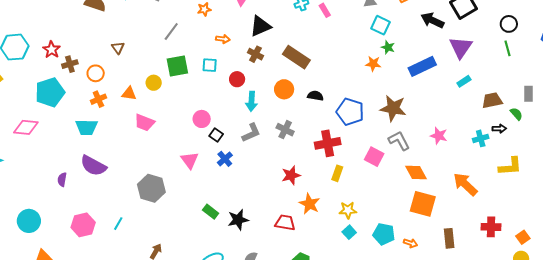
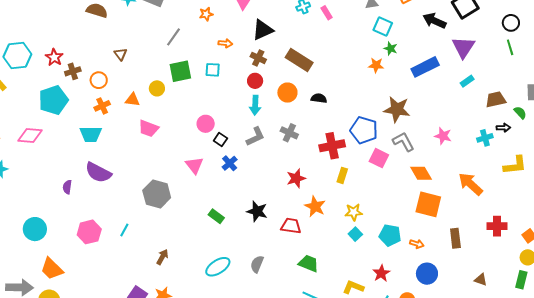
red circle: (237, 79) -> (255, 81), moved
blue pentagon: (350, 112) -> (364, 130), moved
black star: (238, 220) -> (257, 211), moved, turned 30

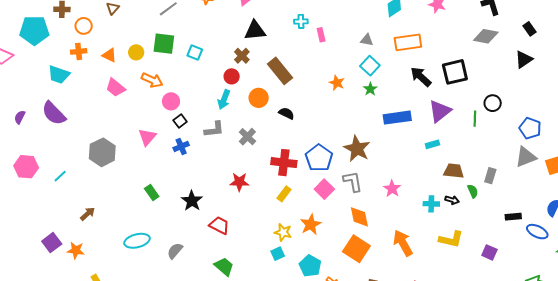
orange arrow: (225, 43) -> (152, 80), moved, size x1.5
green line: (510, 47) -> (475, 119), moved
orange star: (376, 65) -> (337, 83), moved
orange star: (315, 206) -> (311, 224), moved

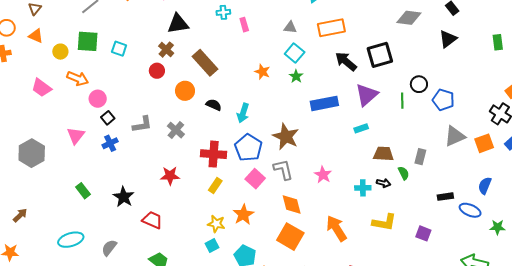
orange triangle: (109, 55) -> (36, 36), moved
cyan arrow: (224, 100) -> (243, 113), moved
blue pentagon: (530, 128) -> (443, 100), moved

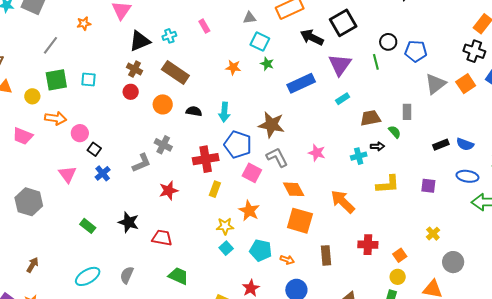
cyan cross: (223, 12) -> (169, 36), moved
gray L-shape: (142, 124) -> (142, 163), moved
blue semicircle: (485, 186) -> (465, 144), moved, turned -78
blue ellipse: (470, 210) -> (467, 176), moved

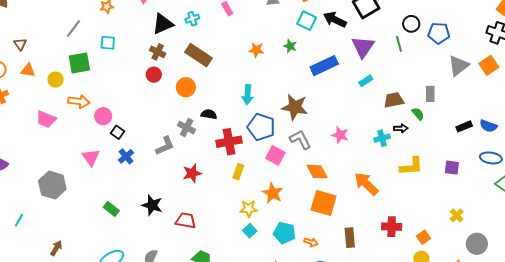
cyan square: (260, 42) -> (307, 21), moved
cyan square: (89, 79) -> (108, 43), moved
black semicircle: (194, 111) -> (209, 114), moved

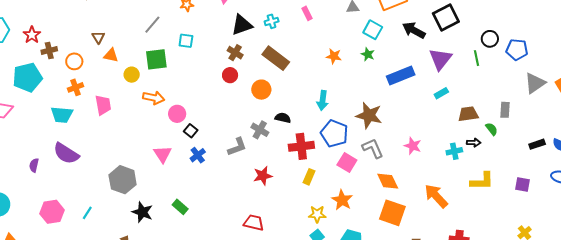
cyan square: (307, 21) -> (373, 30), moved
orange triangle: (28, 70) -> (111, 55), moved
pink trapezoid: (46, 119) -> (103, 105), moved, turned -125
black star: (152, 205) -> (142, 212), moved

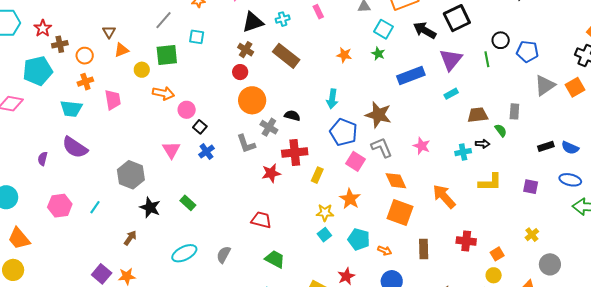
orange triangle: (111, 55) -> (121, 50), turned -35
orange circle: (261, 90) -> (252, 100), moved, size x1.4
red cross: (301, 146) -> (295, 153), moved
gray L-shape: (237, 147) -> (246, 144), turned 90

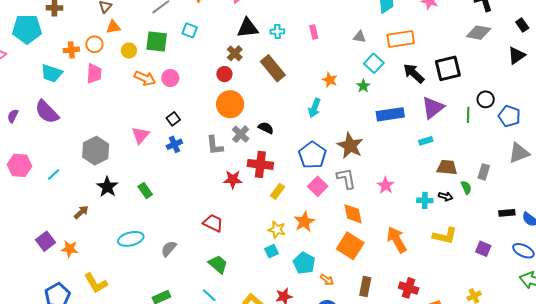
orange circle: (85, 56) -> (94, 44), moved
cyan arrow: (332, 99) -> (314, 108), moved
pink circle: (187, 110) -> (170, 78), moved

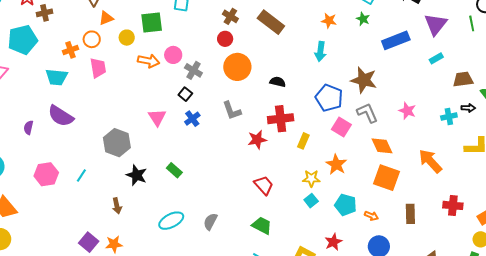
gray cross: (241, 134) -> (193, 70), moved
brown arrow: (81, 212) -> (117, 206), turned 133
red trapezoid: (213, 223) -> (264, 185), moved, turned 35

